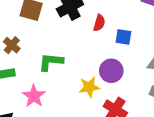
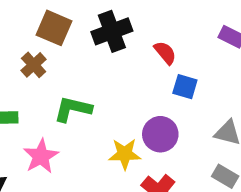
red semicircle: (99, 23) -> (165, 53), moved, turned -63
brown cross: (12, 45) -> (34, 65), moved

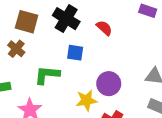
black cross: (112, 31) -> (66, 19), turned -30
blue square: (185, 87) -> (75, 53), moved

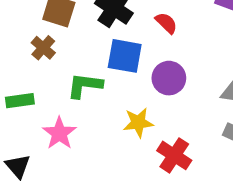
blue square: (75, 53) -> (125, 56), size x1.5
purple circle: (109, 84) -> (169, 78), moved

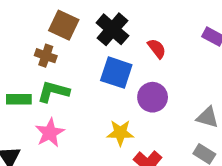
brown cross: (43, 48) -> (46, 56), turned -30
green L-shape: (85, 85) -> (53, 92), moved

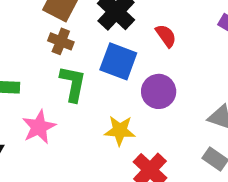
brown cross: (46, 56) -> (61, 41), moved
green L-shape: (53, 92) -> (73, 84), moved, turned 84

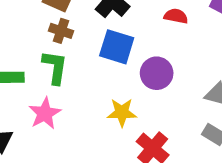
red semicircle: (166, 36) -> (176, 16), moved, turned -40
green L-shape: (73, 84) -> (55, 67), moved

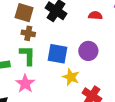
blue square: (117, 47) -> (57, 54), moved
yellow star: (122, 112) -> (71, 77), turned 30

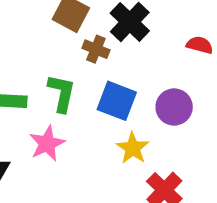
brown cross: (28, 33) -> (96, 49), moved

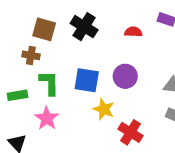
brown cross: (96, 49) -> (31, 55), moved

